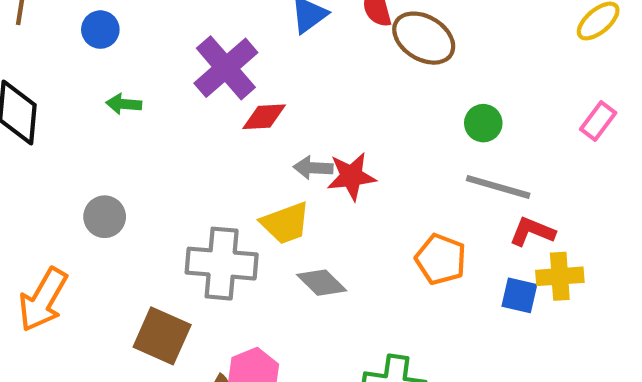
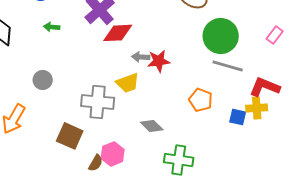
red diamond: (264, 117) -> (118, 33), size x1.4
green circle: (483, 123) -> (221, 36), size x2.0
red L-shape: (532, 232) -> (265, 87), moved, size x1.4
gray diamond: (322, 283) -> (152, 126), moved

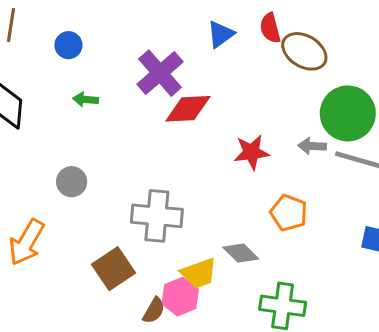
gray arrow: (141, 57) -> (312, 146), moved
yellow trapezoid: (128, 83) -> (199, 273), moved
orange pentagon: (201, 100) -> (289, 213), moved
brown square: (70, 136) -> (113, 269), turned 32

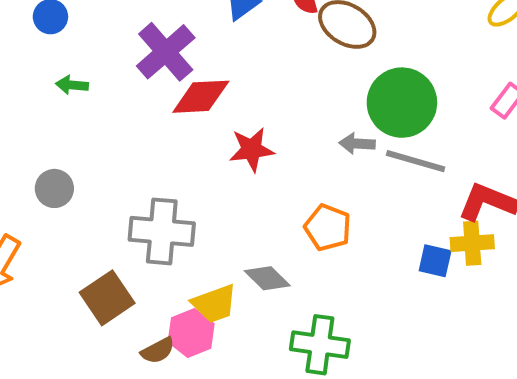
red star: (252, 152) -> (252, 149), moved
brown semicircle: (154, 311) -> (158, 351), turned 32

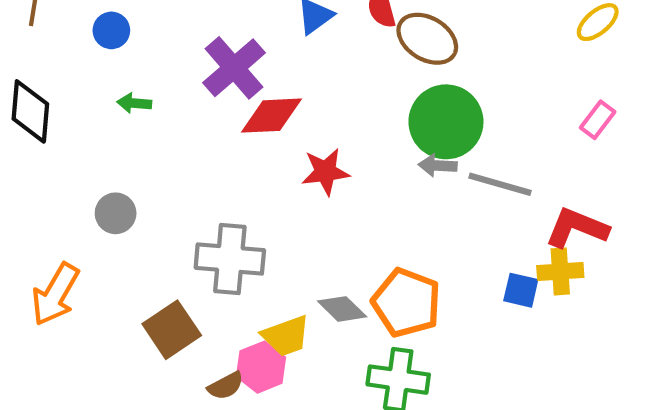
green circle: (402, 103) -> (446, 122), moved
orange pentagon: (328, 228) -> (406, 303), moved, size x1.4

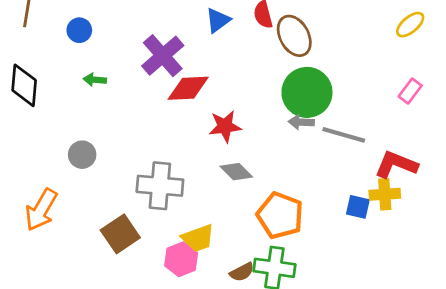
brown ellipse: (427, 39) -> (294, 36), turned 30
gray diamond: (342, 309) -> (236, 172), moved
brown semicircle: (226, 386) -> (242, 272), moved

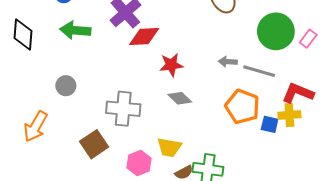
green arrow: (95, 80) -> (75, 30), size x1.8
green circle: (307, 92) -> (276, 31), moved
orange pentagon: (280, 215) -> (242, 107), moved
yellow trapezoid: (198, 238) -> (169, 147), moved, turned 30

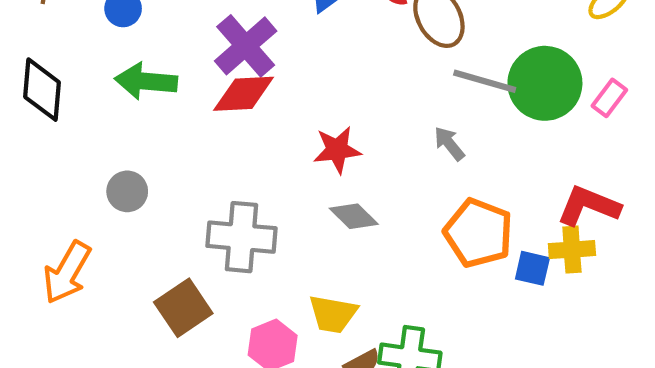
red diamond: (144, 37) -> (244, 94), moved
gray arrow: (228, 62) -> (449, 144), turned 48
gray line: (259, 71) -> (485, 81), moved

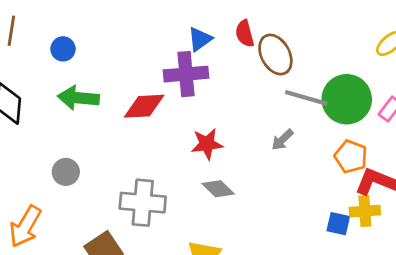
purple cross: (246, 46) -> (186, 74), moved, turned 36
gray arrow: (449, 144) -> (282, 140), turned -95
orange pentagon: (478, 233) -> (351, 157), moved, size x0.7

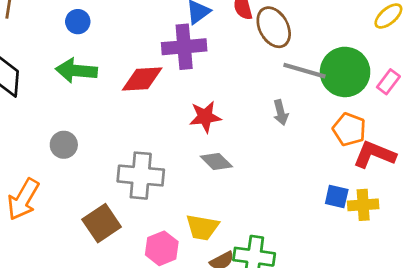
blue circle: (63, 49) -> (78, 22), moved
gray arrow: (282, 140) -> (281, 113), turned -60
yellow cross: (365, 211) -> (363, 205), moved

